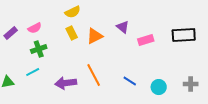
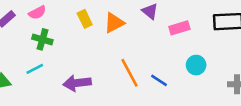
green cross: (39, 49) -> (42, 39), turned 35
orange line: (94, 75) -> (130, 73), moved
cyan circle: (159, 87) -> (196, 65), moved

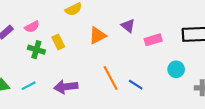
yellow rectangle: (85, 19) -> (58, 42), moved
cyan circle: (196, 65) -> (176, 69), moved
cyan line: (35, 69) -> (29, 86), moved

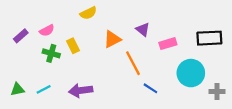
cyan circle: (176, 69) -> (191, 73), size x1.6
orange line: (111, 78) -> (133, 63), moved

